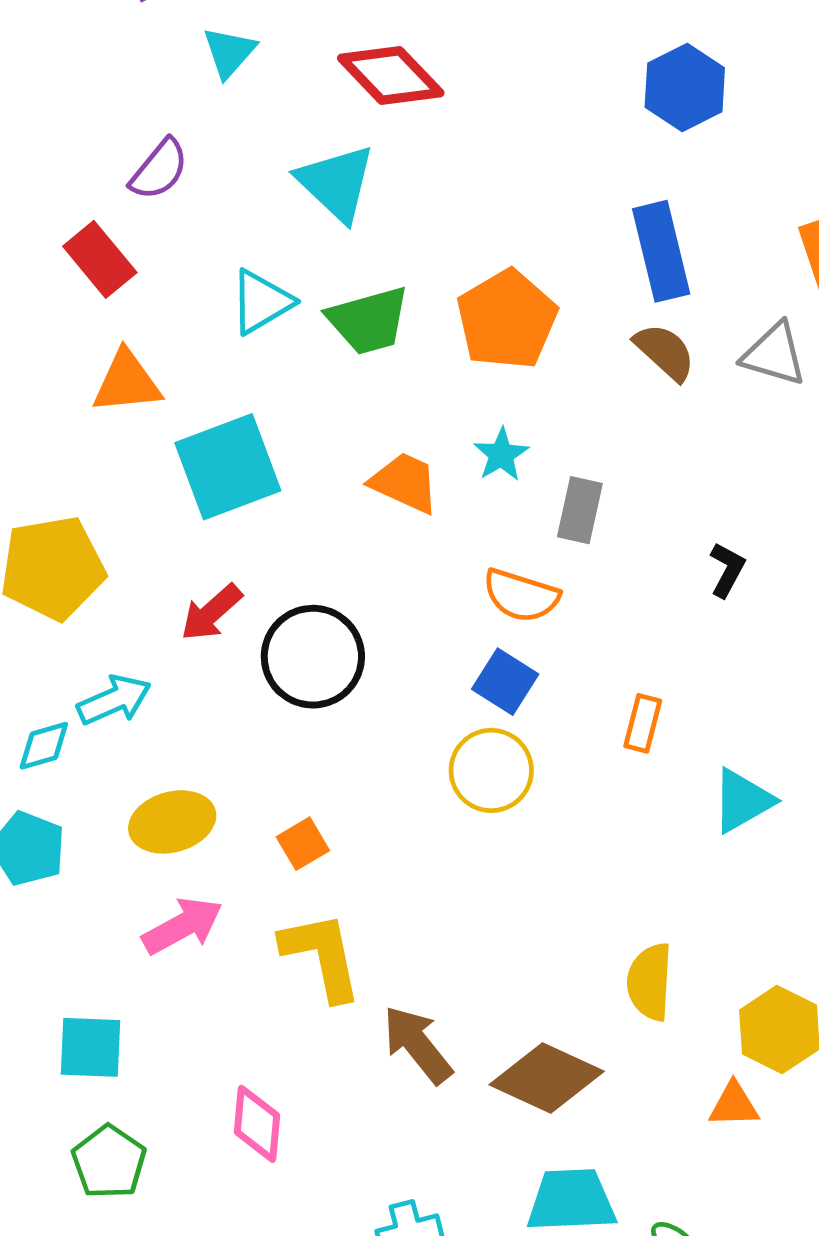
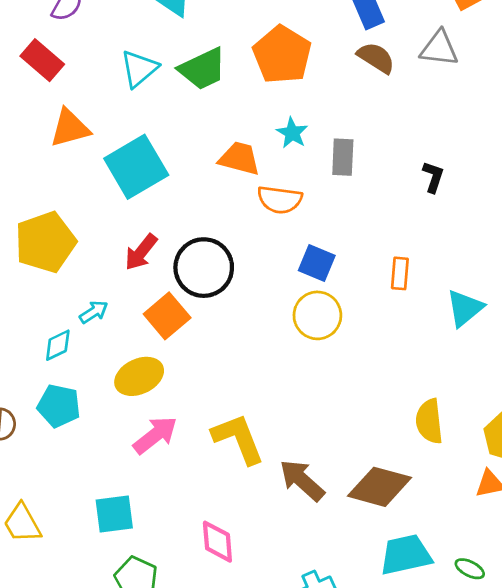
orange semicircle: (521, 595) -> (280, 200), moved
cyan arrow: (114, 700) -> (94, 312), size x0.7
orange square: (303, 844) -> (167, 316), moved, size x1.5

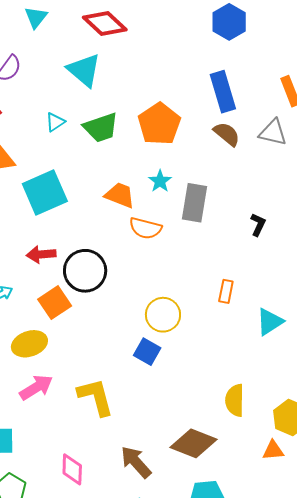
cyan triangle: (139, 69) -> (55, 122), size x0.7
gray rectangle: (343, 157) -> (194, 203), size x1.4
red arrow: (141, 252) -> (41, 254), turned 40
blue square: (317, 263) -> (147, 352), moved
brown arrow: (302, 480) -> (136, 462), moved

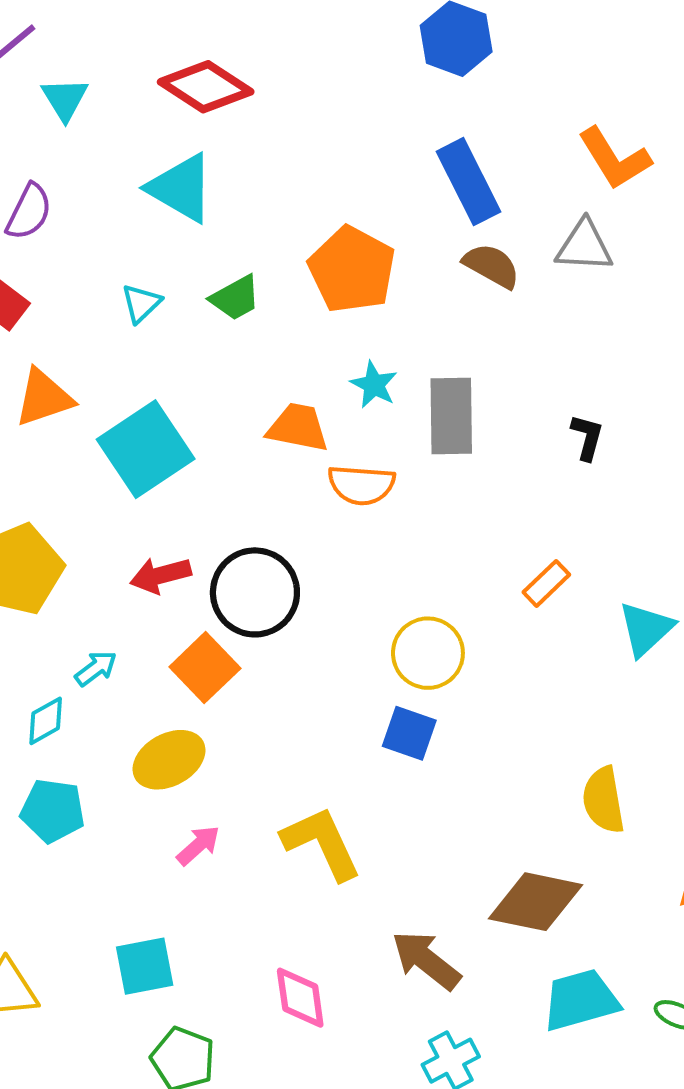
green trapezoid: (101, 128) -> (235, 298), size x0.7
orange rectangle: (226, 291) -> (546, 583), turned 45
pink arrow: (36, 387) -> (198, 845), size x0.7

